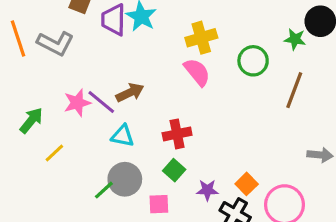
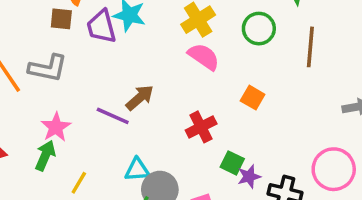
pink star: (77, 103) -> (56, 127), moved
cyan triangle: (123, 136) -> (137, 170), moved
green square: (174, 170) -> (232, 163), moved
orange square: (247, 184) -> (253, 98), moved

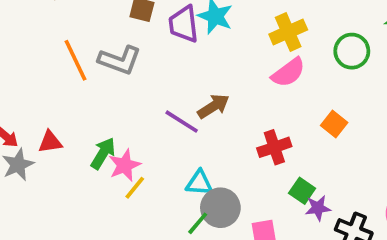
pink semicircle: (204, 57) -> (288, 72), turned 100
pink star: (56, 127) -> (125, 165), moved

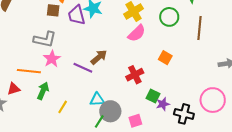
orange line: (75, 60) -> (29, 71), moved, turned -50
pink star: (125, 165) -> (52, 59), moved

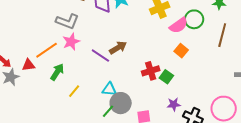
pink semicircle: (137, 33) -> (179, 25), moved
orange square: (165, 58) -> (181, 51), moved
orange line: (29, 71) -> (47, 50), turned -50
green square: (153, 96) -> (166, 77), moved

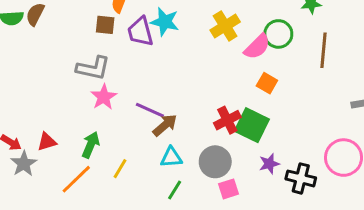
brown arrow: (118, 48) -> (165, 125), moved
orange line: (47, 50) -> (76, 179), moved
green square: (166, 77) -> (252, 125), size x1.6
gray circle: (121, 103) -> (215, 162), moved

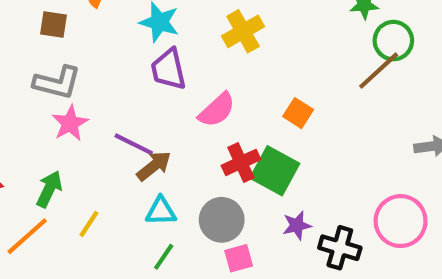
brown square: (105, 25) -> (53, 25), moved
purple trapezoid: (140, 32) -> (169, 69), moved
green circle: (278, 34) -> (393, 41), moved
pink semicircle: (257, 47) -> (217, 110), moved
brown line: (323, 50) -> (379, 71), turned 40

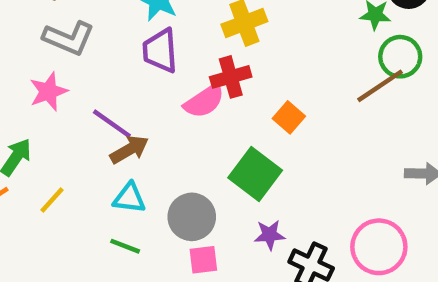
gray L-shape: (57, 83) -> (69, 38), moved
red cross: (241, 162) -> (231, 77), moved
green line: (164, 257) -> (125, 246), turned 68

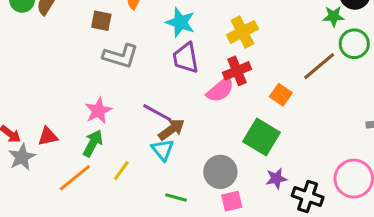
brown line: (380, 86) -> (319, 66), moved
pink star: (48, 92) -> (98, 111), moved
cyan triangle: (129, 198) -> (163, 150), moved, turned 50

